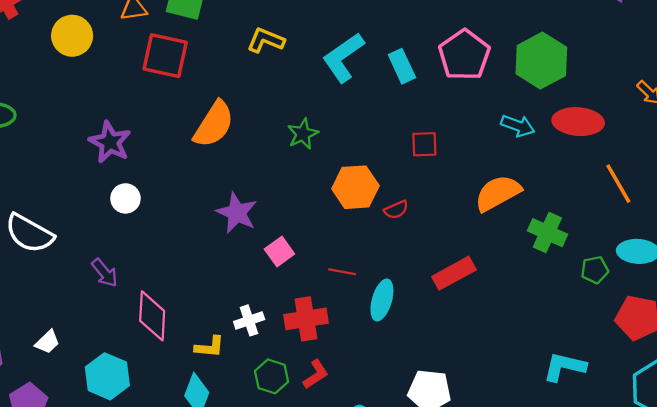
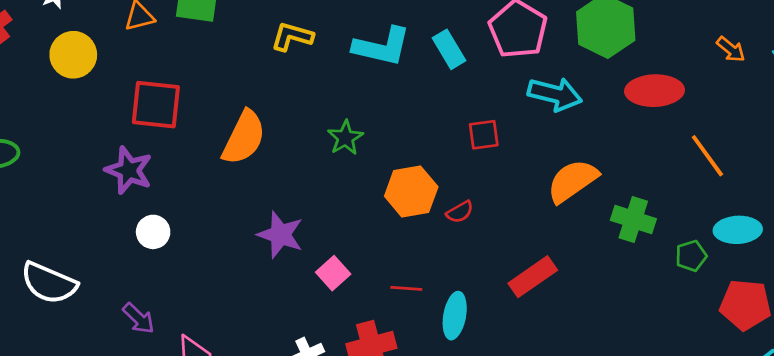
red square: (165, 56) -> (156, 105), moved
cyan L-shape: (343, 57) -> (382, 47), turned -126
cyan arrow: (518, 126) -> (555, 94), moved, size x1.4

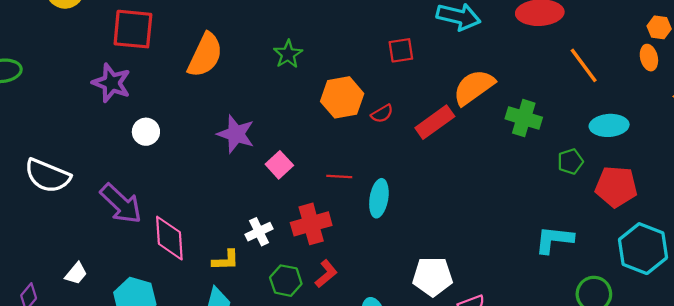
white circle: (153, 232) -> (146, 132), moved
green pentagon: (691, 256) -> (570, 161), moved
red rectangle: (533, 277) -> (435, 122), moved
purple arrow: (139, 318) -> (121, 204), size x1.6

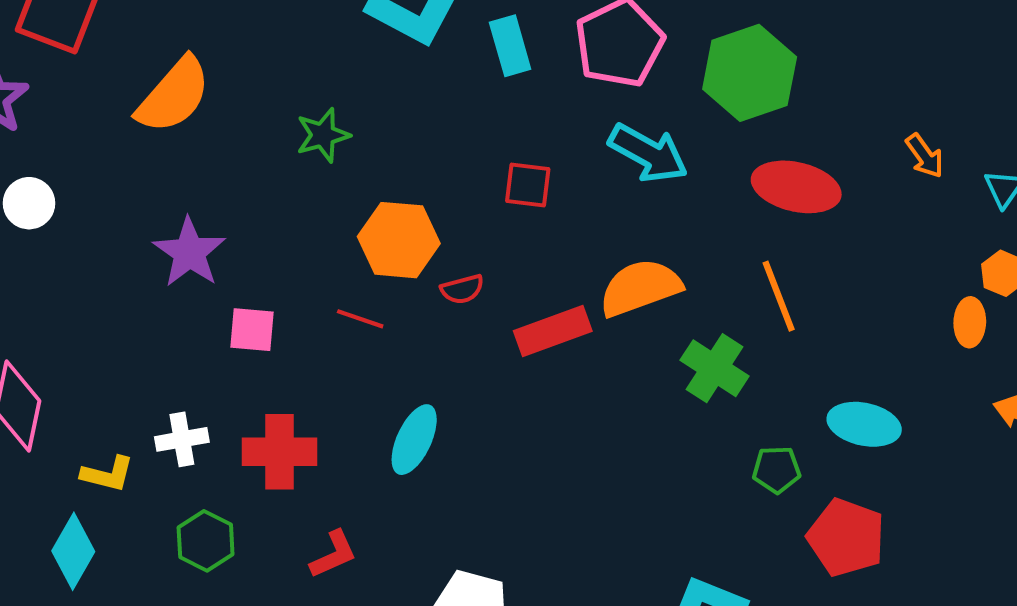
orange line: (584, 65) -> (779, 296), moved
pink square: (279, 165) -> (252, 330), turned 32
red line: (339, 177) -> (360, 319), moved
red L-shape: (326, 274) -> (333, 554), moved

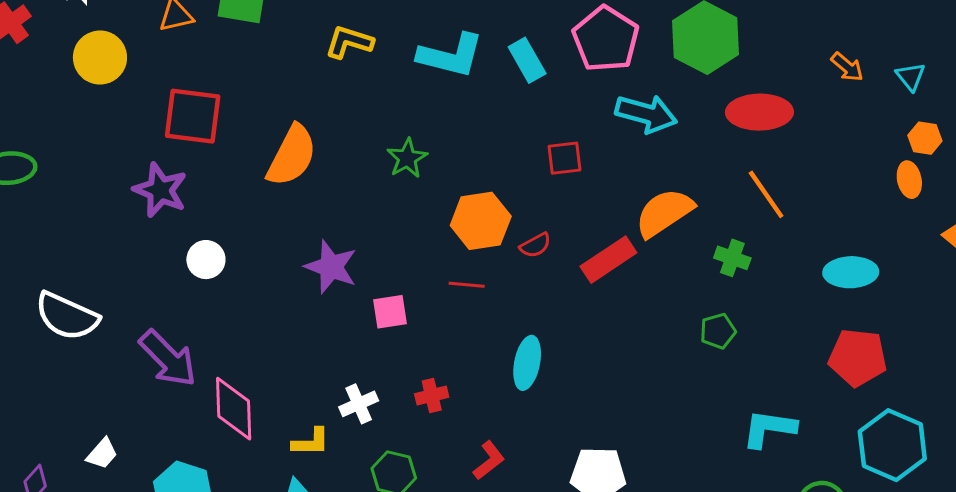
green cross: (715, 368) -> (732, 258), size x0.7
red cross: (280, 452) -> (432, 395), size x0.6
green pentagon: (777, 470) -> (718, 331), moved

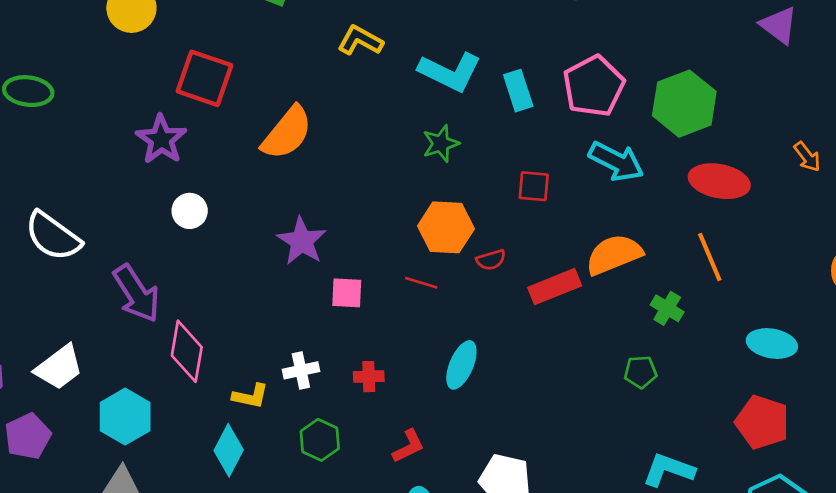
green star: (407, 158) -> (441, 144), moved
white trapezoid: (102, 454) -> (59, 367), size x1.6

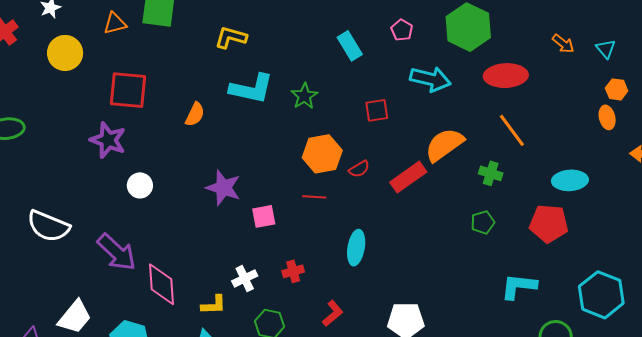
cyan L-shape: (450, 72) -> (251, 89), moved
pink pentagon: (594, 86) -> (402, 30), size x0.5
orange semicircle: (287, 133) -> (195, 114), size x0.6
red pentagon: (762, 422) -> (549, 223), moved

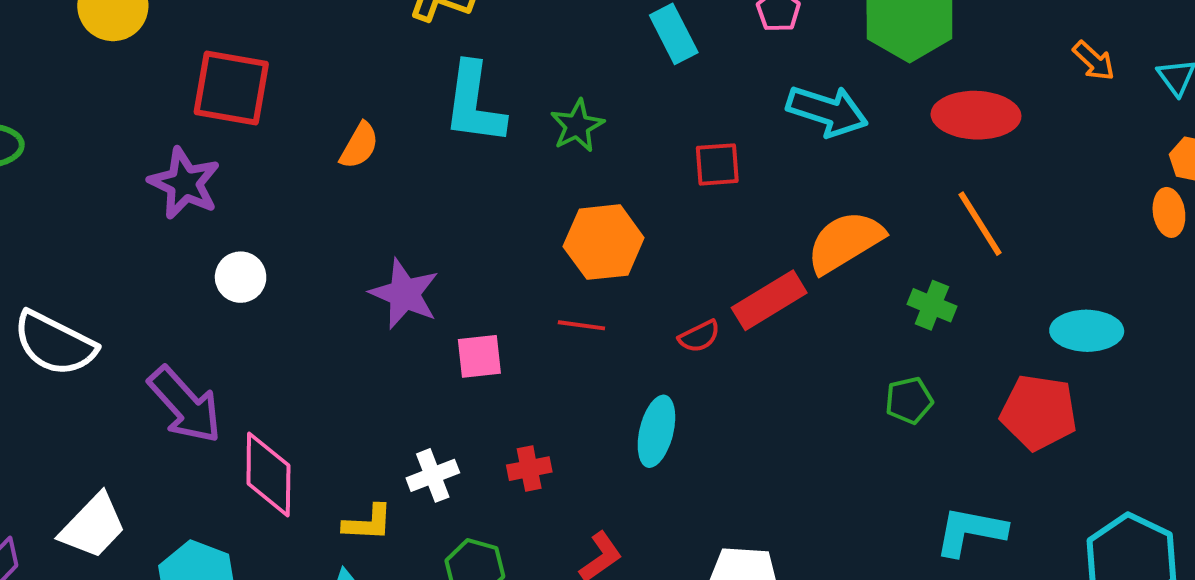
cyan L-shape: (251, 89) -> (474, 103), turned 81
red semicircle: (359, 169) -> (699, 336), moved

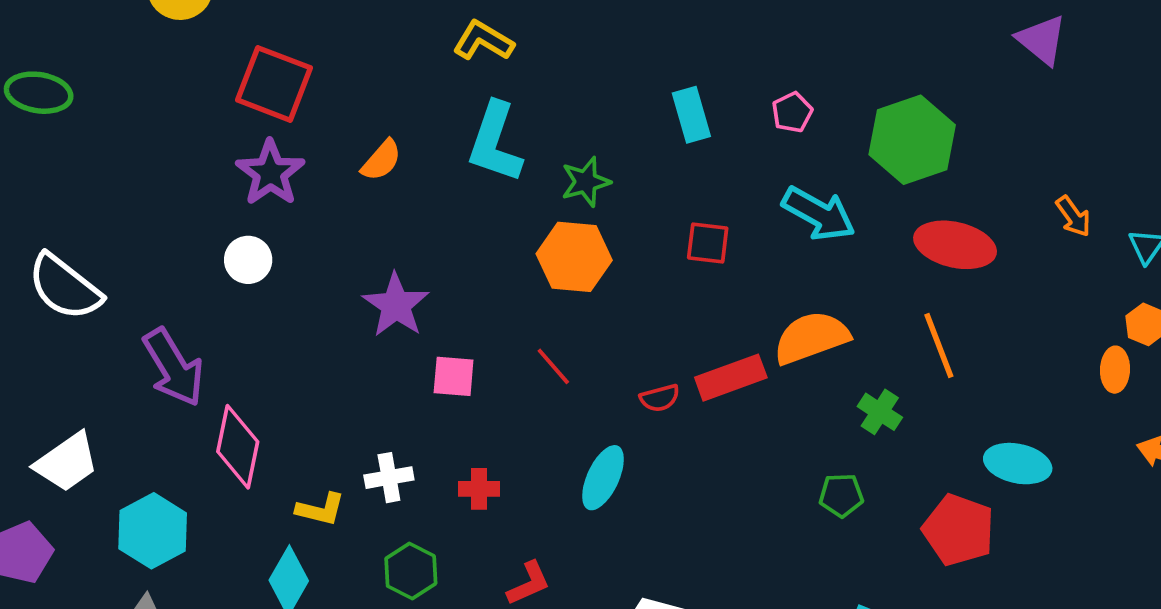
purple star: (185, 183) -> (270, 173), moved
orange hexagon: (604, 242) -> (574, 257), moved
red line: (581, 325) -> (553, 366), turned 30

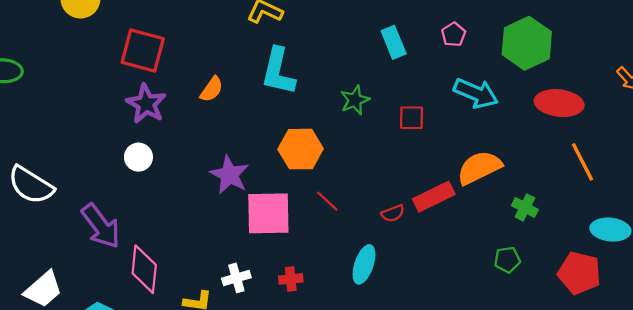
green star: (586, 182) -> (355, 100), moved
orange hexagon: (574, 257) -> (301, 149), moved
orange line: (939, 345) -> (583, 162), moved
pink square: (454, 376) -> (268, 213), size x1.8

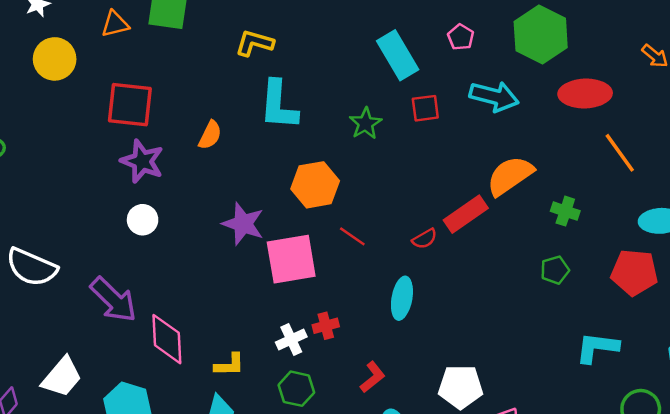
cyan rectangle: (394, 42) -> (398, 55), size x1.4
red square: (412, 118) -> (425, 108), moved
white cross: (236, 278) -> (291, 340), moved

